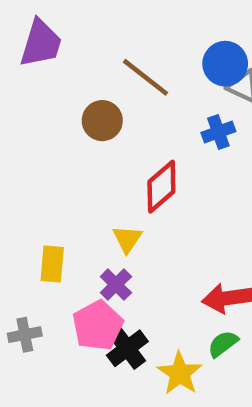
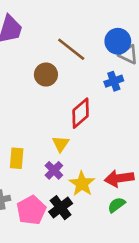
pink pentagon: (98, 326) -> (31, 210), moved
yellow star: (180, 373) -> (82, 184), moved

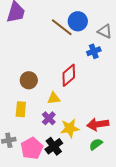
blue circle: (118, 41) -> (78, 21), moved
brown circle: (46, 75) -> (29, 80), moved
yellow triangle: (61, 144) -> (54, 98), turned 48
yellow star: (82, 184) -> (70, 128), turned 30

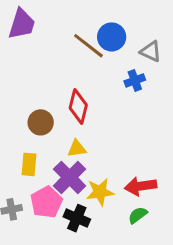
red diamond: (69, 75) -> (78, 107), moved, turned -35
purple cross: (49, 118) -> (70, 177), size x1.6
black cross: (54, 146) -> (77, 218), turned -30
pink pentagon: (32, 148) -> (46, 202), moved

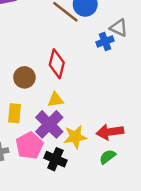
gray triangle: (151, 51) -> (119, 28), moved

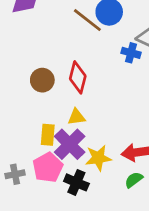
blue cross: (105, 41) -> (131, 53), turned 35
brown circle: (24, 77) -> (42, 80), moved
yellow rectangle: (15, 113) -> (48, 135), moved

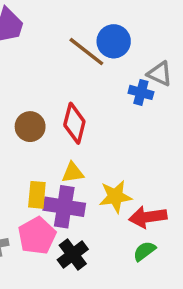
purple cross: (70, 144) -> (64, 207), turned -36
yellow star: (98, 158) -> (115, 197), moved
black cross: (76, 182) -> (73, 255), turned 30

